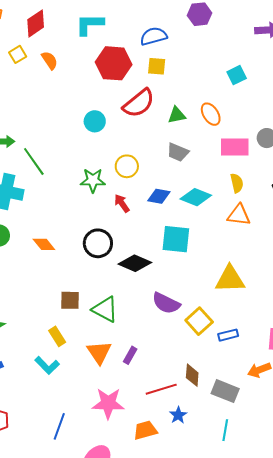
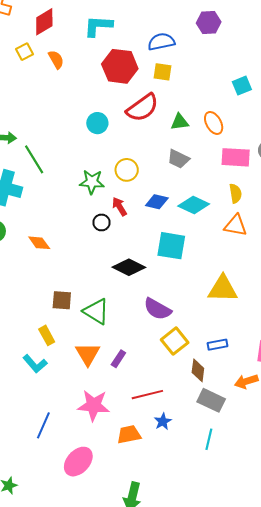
black circle: (98, 243) -> (101, 222), moved, size x0.6
yellow square: (199, 321) -> (175, 341), moved
brown diamond: (192, 375) -> (198, 370), moved

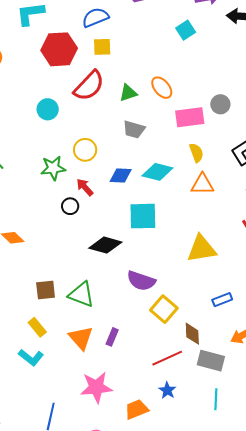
cyan square: (242, 86) -> (186, 30), moved
blue rectangle: (217, 345) -> (222, 300), moved
red line: (147, 395) -> (167, 358), moved

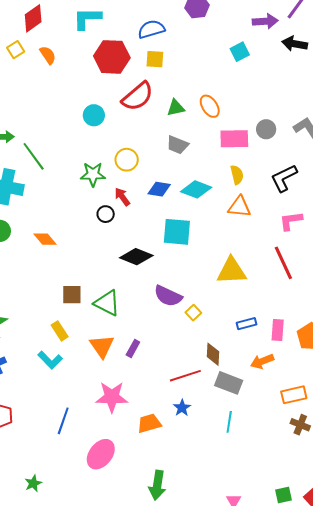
yellow square: (164, 309) -> (193, 313), moved, size x0.6

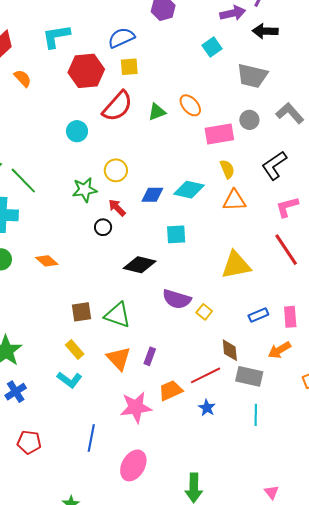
gray trapezoid: (177, 145) -> (252, 76), moved, size x1.4
cyan square: (177, 232) -> (176, 234), size x0.7
orange trapezoid: (149, 423) -> (171, 390), moved

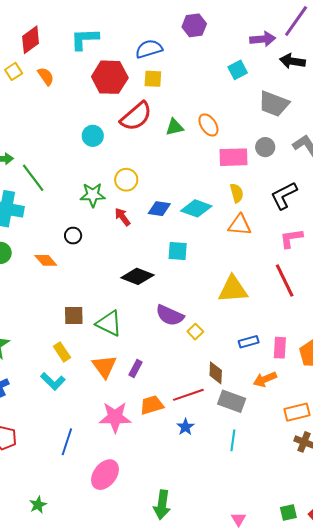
black circle: (103, 227) -> (73, 236), moved

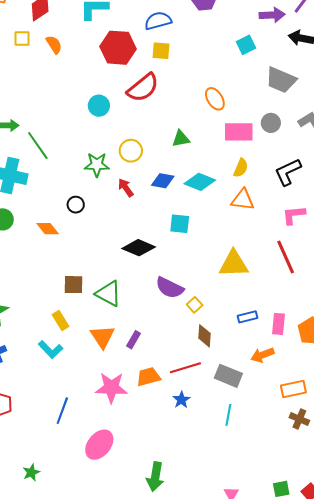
yellow square: (14, 71) -> (22, 38), turned 30
green triangle: (175, 127) -> (181, 139), moved
yellow semicircle: (237, 193) -> (241, 168), turned 36
brown diamond: (216, 373) -> (204, 336), moved

